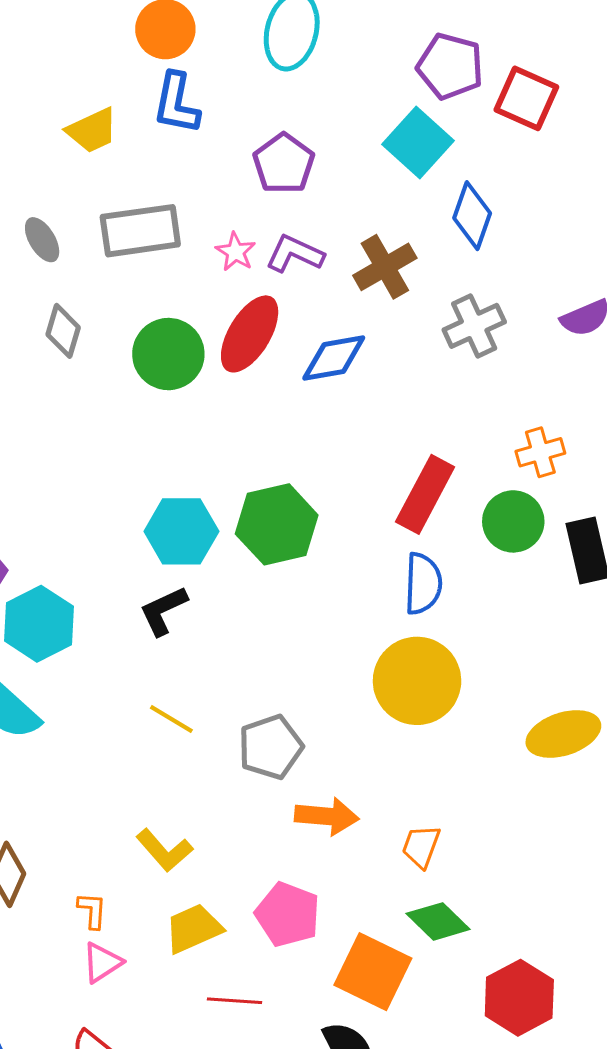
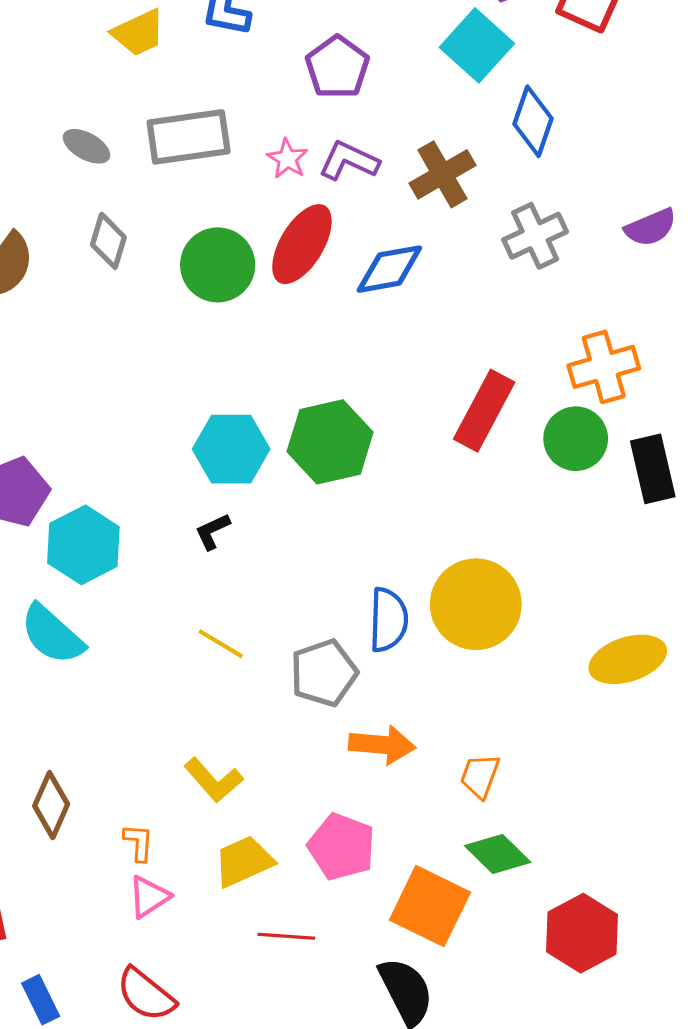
gray ellipse: (42, 240) -> (87, 146), turned -30
orange cross: (540, 452) -> (604, 367), size x1.4
blue semicircle: (423, 584) -> (388, 620), moved
black L-shape: (163, 611) -> (212, 531), size x0.7

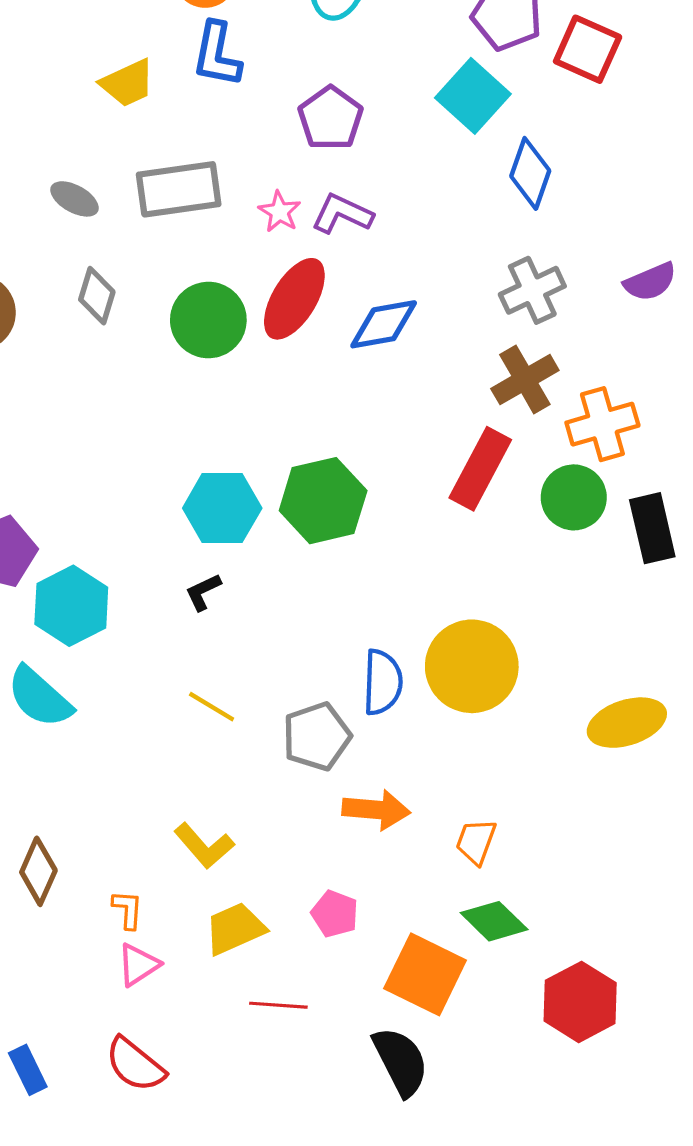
brown cross: (442, 174) -> (525, 379), moved
pink pentagon: (342, 847) -> (335, 914), size x0.7

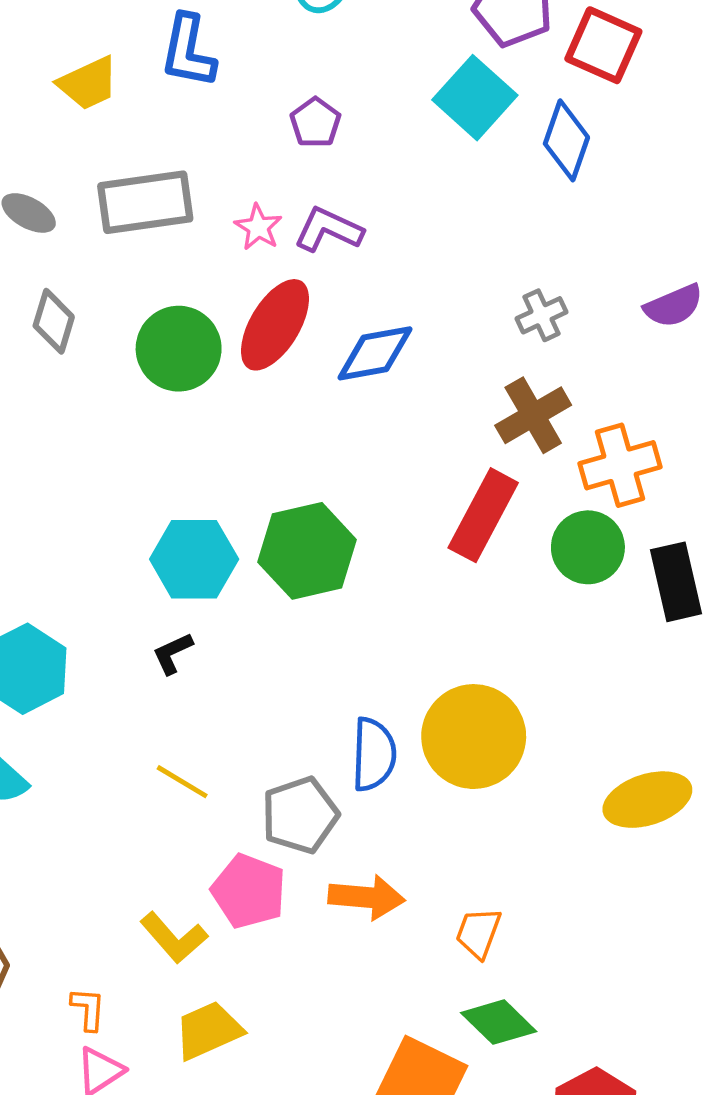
purple pentagon: (331, 118) -> (315, 123), size x0.7
blue diamond: (530, 173) -> (566, 140), moved
gray cross: (532, 290) -> (541, 315), size x0.7
pink pentagon: (335, 914) -> (249, 891), moved, size x1.4

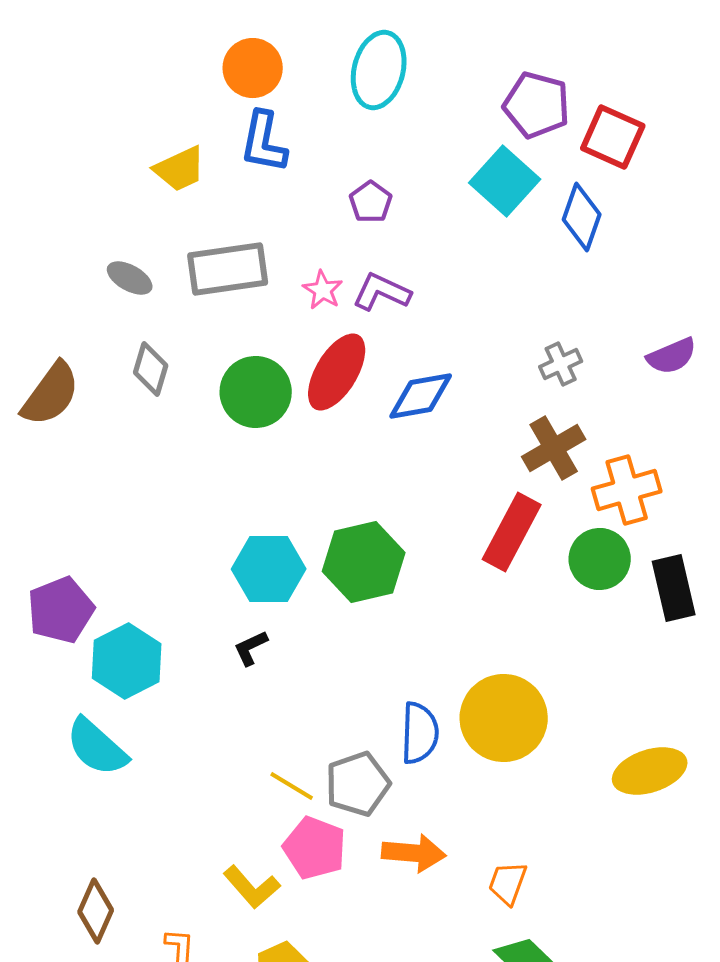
yellow line: (182, 782) -> (292, 786), moved

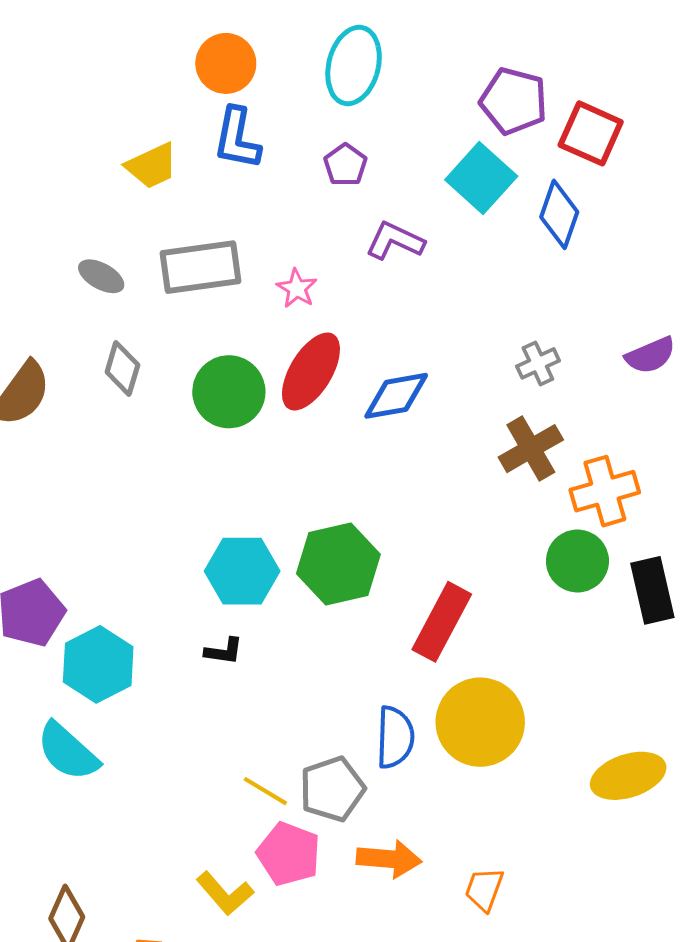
purple pentagon: (371, 202) -> (345, 165), moved
purple L-shape: (382, 292) -> (395, 241), moved
red rectangle: (512, 532) -> (442, 622), moved
black L-shape: (251, 648) -> (224, 651), turned -147

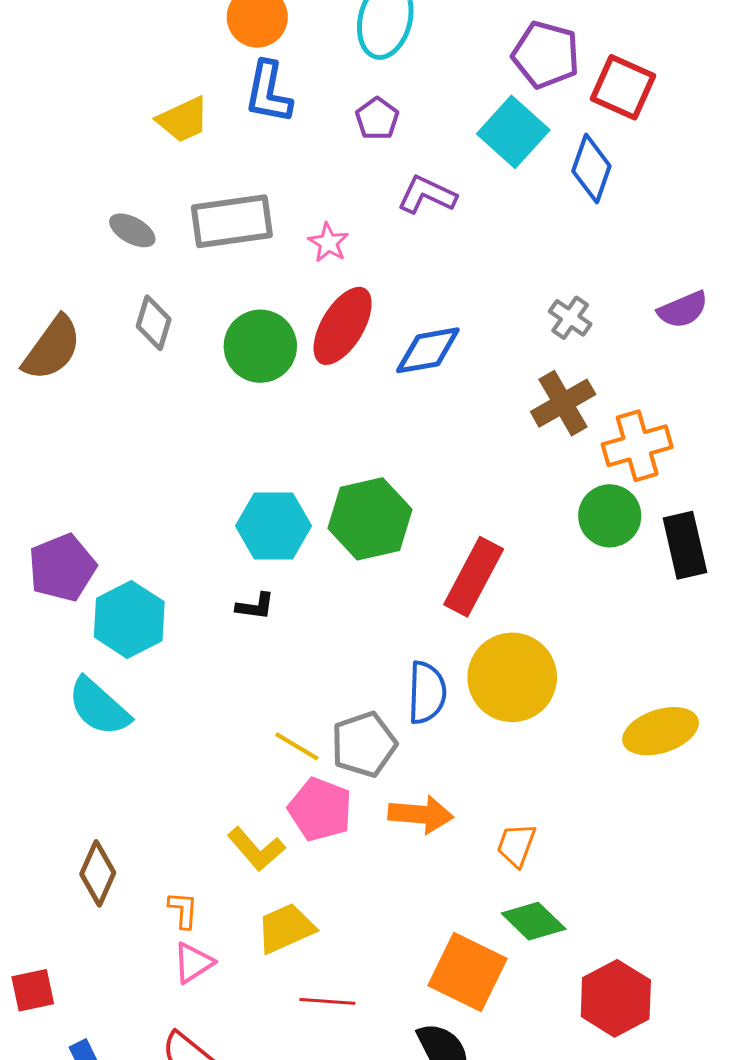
gray cross: (538, 363) -> (570, 318), turned -30

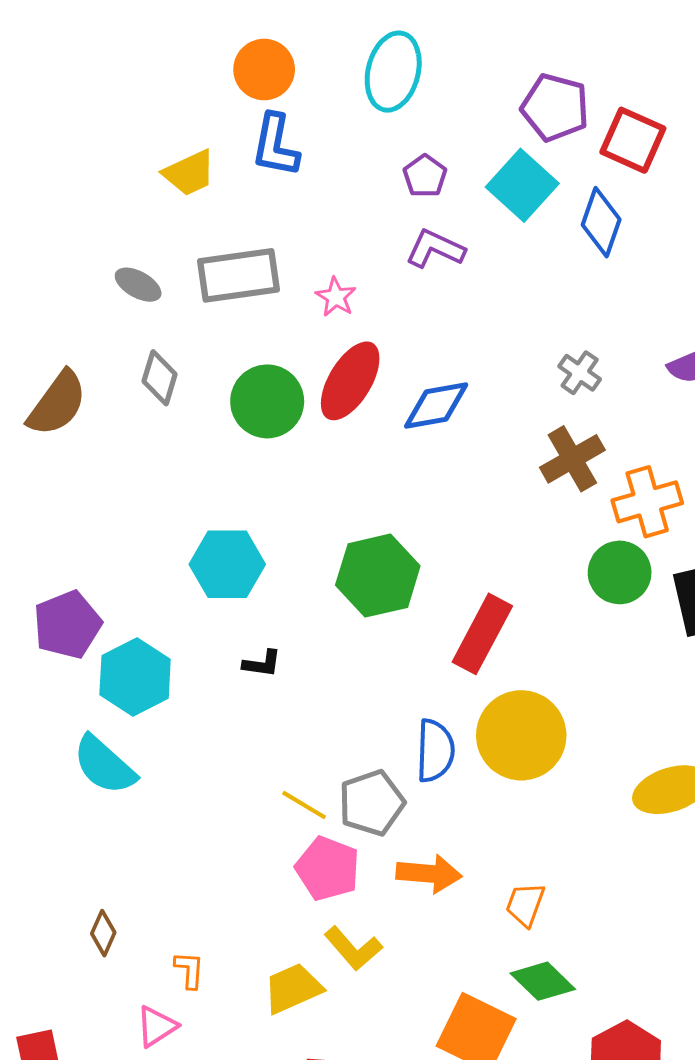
purple pentagon: (377, 119) -> (425, 176), moved
cyan hexagon: (274, 526) -> (227, 564), moved
yellow L-shape: (256, 849) -> (353, 948), moved
brown diamond: (98, 873) -> (103, 933), size x0.7
pink triangle: (193, 963) -> (157, 1026), moved

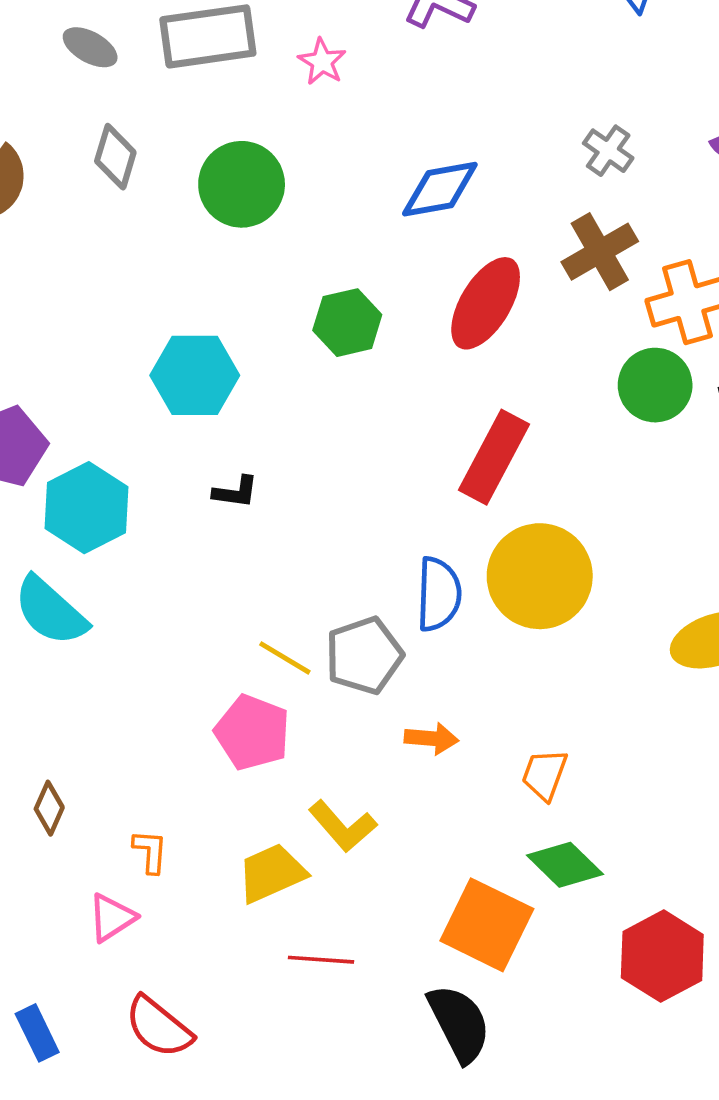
red ellipse: (350, 381) -> (486, 303), moved
green hexagon: (378, 576) -> (347, 323), moved, size x0.7
pink pentagon: (328, 869) -> (252, 732), moved
orange arrow: (429, 874) -> (431, 738), size x0.7

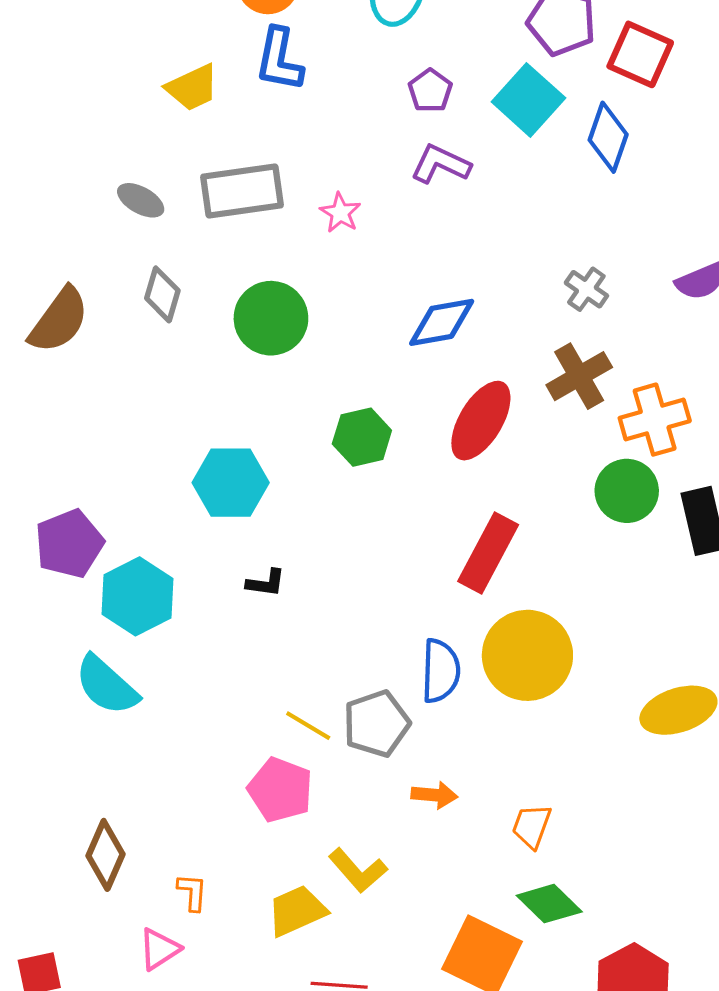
brown diamond: (49, 808) -> (105, 855), size x1.5

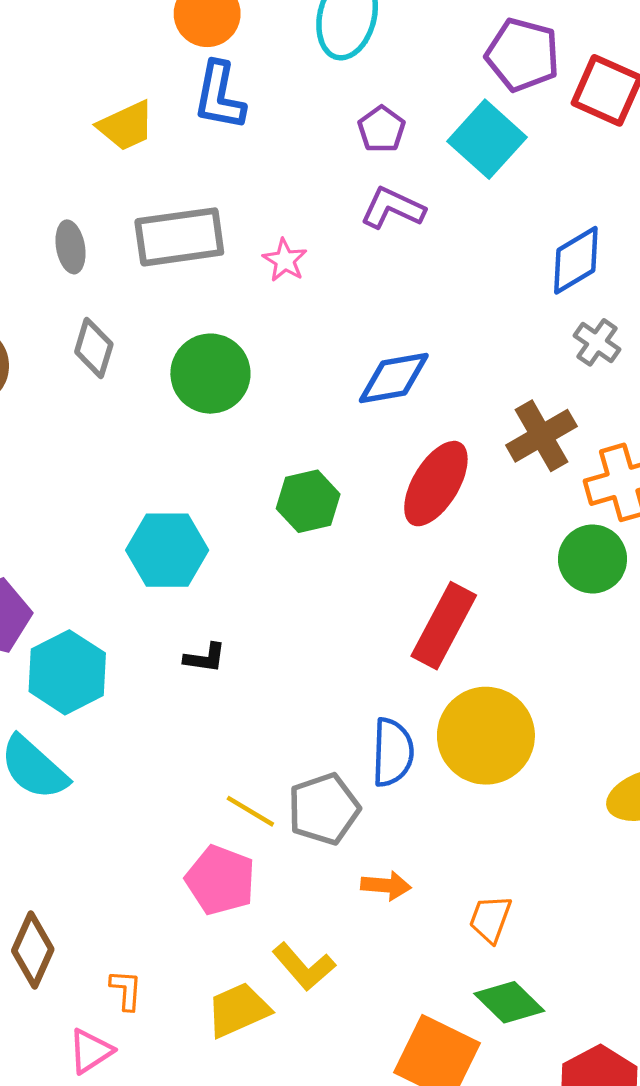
blue diamond: (608, 137) -> (576, 260), moved, turned 40
gray ellipse: (141, 200) -> (71, 247), turned 51
gray cross: (586, 289) -> (597, 342), moved

